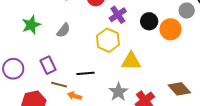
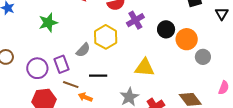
gray circle: (187, 11) -> (203, 57), moved
gray semicircle: (63, 30) -> (83, 50), moved
yellow hexagon: (108, 40) -> (106, 37), moved
purple circle: (13, 69) -> (37, 68), moved

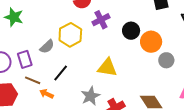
green star: (48, 23) -> (14, 17), turned 30
black line: (98, 76) -> (61, 73), turned -54

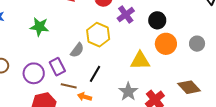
orange circle: (151, 42) -> (166, 44), moved

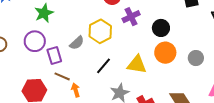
green star: (39, 27) -> (44, 13), turned 30
purple circle: (34, 73) -> (35, 41), moved
black line: (95, 74) -> (103, 66), moved
orange arrow: (85, 97) -> (76, 90), turned 48

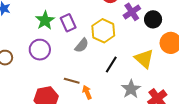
black circle: (161, 28) -> (153, 19), moved
purple rectangle: (54, 55) -> (68, 23), moved
yellow triangle: (137, 65) -> (144, 59), turned 40

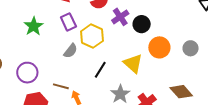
purple rectangle: (68, 23) -> (68, 22), moved
purple circle: (40, 50) -> (27, 73), moved

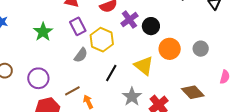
brown line: (61, 86) -> (72, 91), turned -42

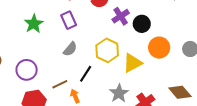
yellow hexagon: (102, 40) -> (107, 50), moved
yellow triangle: (144, 66) -> (132, 63), turned 50
black line: (111, 73) -> (86, 74), moved

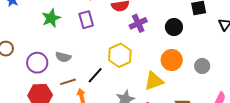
black circle: (142, 24) -> (174, 27), moved
gray semicircle: (70, 49) -> (63, 57), moved, turned 56
yellow triangle: (132, 63) -> (154, 81), moved

